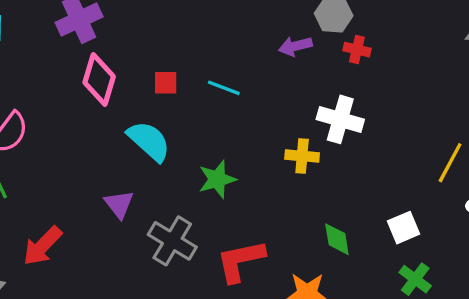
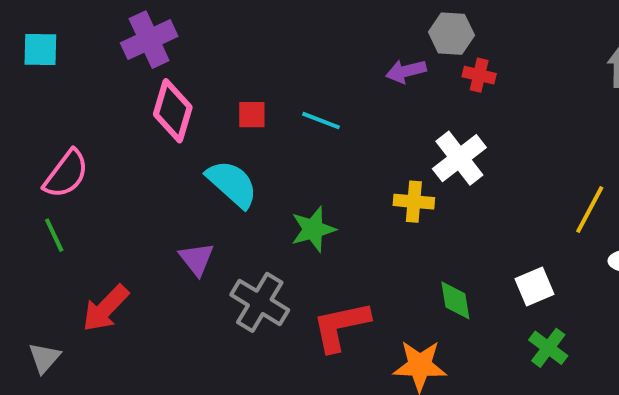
white cross: (340, 119) -> (459, 158), turned 36

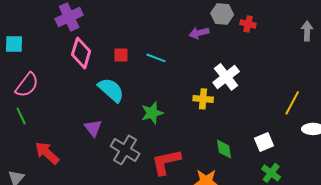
cyan square: (40, 49) -> (14, 44), moved
red cross: (479, 75) -> (248, 24), moved
red arrow: (106, 308) -> (47, 153), turned 88

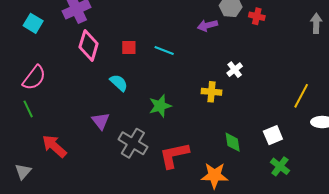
cyan square: (14, 44) -> (33, 23), moved, turned 30
white cross: (226, 77) -> (235, 70), size x0.6
cyan semicircle: (111, 90) -> (119, 83), size x0.7

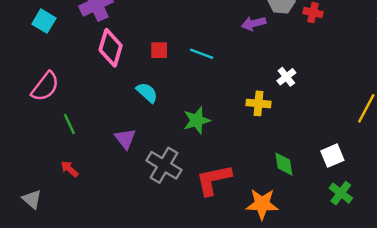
green line: (28, 109) -> (69, 124), moved
red arrow: (54, 146) -> (69, 169), size x0.6
gray triangle: (23, 171) -> (32, 199), turned -30

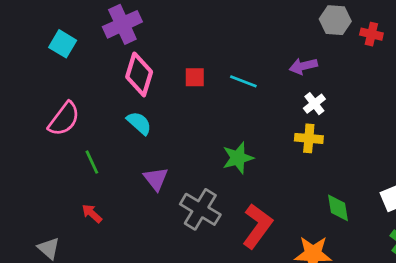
purple arrow: (254, 23) -> (303, 66), moved
white cross: (286, 77) -> (314, 104), moved
cyan semicircle: (147, 93) -> (139, 123), moved
red L-shape: (214, 180) -> (257, 226), turned 138

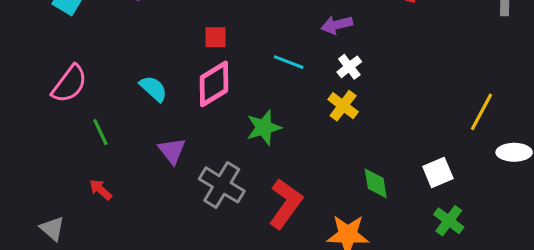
pink diamond: (139, 74) -> (214, 84), moved, turned 42
cyan line: (243, 81) -> (289, 62), moved
yellow cross: (309, 138) -> (343, 106), turned 32

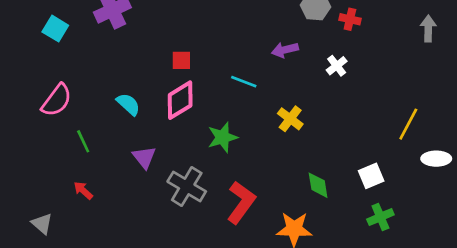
white cross: (349, 67) -> (337, 66), moved
green cross: (449, 221) -> (380, 217), turned 30

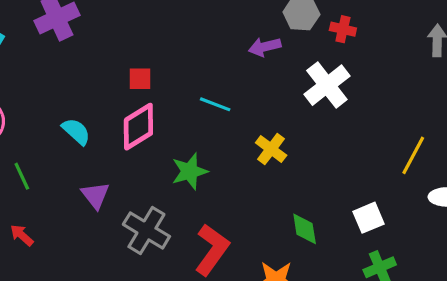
purple arrow: (285, 50) -> (265, 47), moved
white cross: (337, 66) -> (327, 85), size x1.8

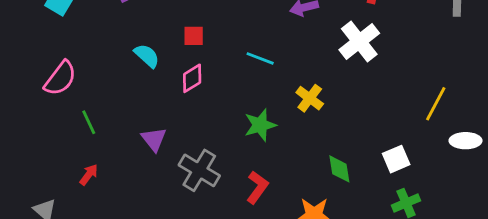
pink diamond: (138, 127) -> (192, 78), size x0.7
cyan semicircle: (76, 131) -> (147, 56), moved
green star: (190, 171) -> (260, 125), moved
red arrow: (22, 235) -> (89, 175), turned 85
red L-shape: (212, 250) -> (257, 187), size x0.7

